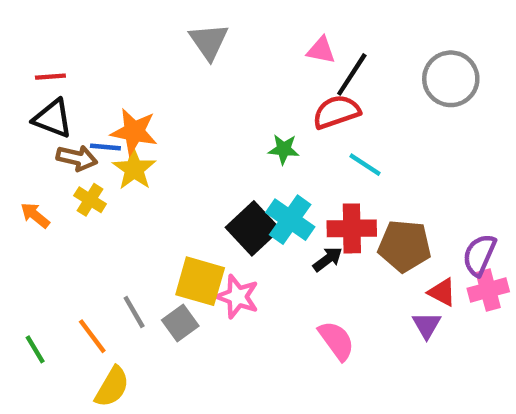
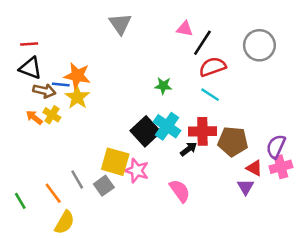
red semicircle: (336, 112) -> (213, 67), moved
orange arrow: (35, 215) -> (34, 117), moved
pink semicircle: (336, 341) -> (180, 191), moved

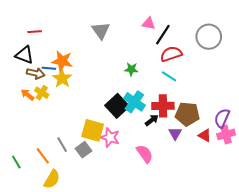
gray triangle: (120, 24) -> (101, 31), moved
red line: (29, 44) -> (35, 32), moved
purple triangle: (246, 187) -> (175, 133), moved

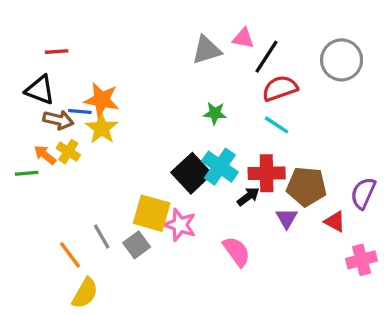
gray triangle: (101, 31) -> (207, 50), moved, turned 48
pink cross: (226, 134) -> (362, 260), moved
green line: (16, 162) -> (27, 173), moved, turned -64

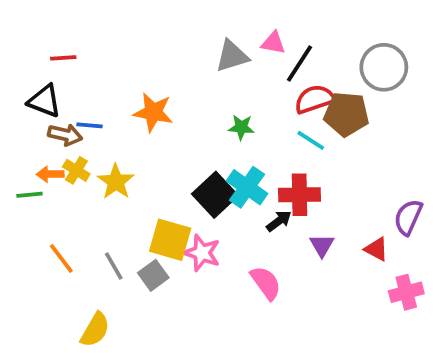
orange star: (102, 100) -> (153, 112), moved
yellow star: (102, 128) -> (116, 182), moved
orange arrow: (45, 155) -> (50, 174), turned -40
brown pentagon: (307, 187) -> (346, 114), moved
orange line: (70, 255) -> (61, 258), moved

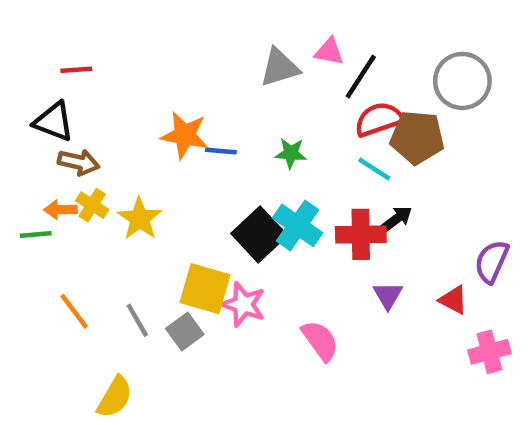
blue line: (89, 125) -> (221, 151), moved
black arrow: (279, 221) -> (397, 219), moved

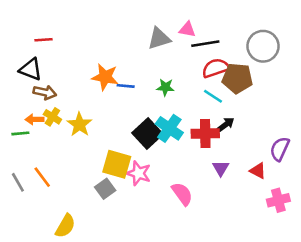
black line: (361, 76) -> (205, 44), turned 48
gray line: (137, 320) -> (18, 182), moved

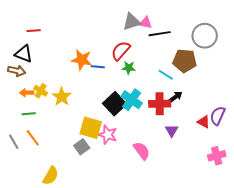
gray triangle: (159, 38) -> (132, 22), moved
red semicircle: (216, 68) -> (121, 51), moved, turned -30
brown arrow: (45, 92) -> (17, 71), moved
green line: (20, 133) -> (29, 114), moved
red triangle: (258, 171) -> (204, 122), moved

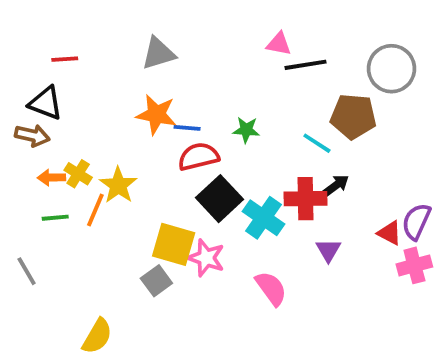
gray triangle: (132, 22) -> (158, 53), moved
red semicircle: (121, 51) -> (198, 157), moved, turned 35
cyan cross: (132, 100) -> (263, 218), moved
orange line: (33, 138) -> (95, 210), moved, turned 60
pink cross: (217, 156) -> (414, 265), moved

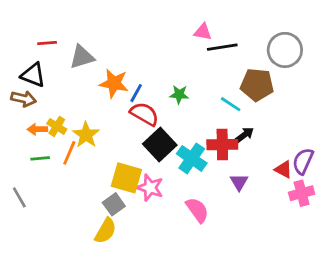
gray triangle: (158, 53) -> (82, 57), moved
blue line: (187, 128) -> (136, 93), turned -66
red semicircle: (198, 157) -> (144, 114), turned 44
yellow semicircle: (97, 336) -> (105, 231), moved

